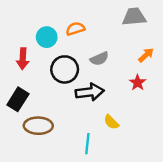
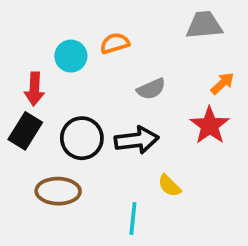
black circle: (65, 69) -> (82, 138), moved
red star: (138, 83) -> (210, 125), size x1.5
black rectangle: (18, 99) -> (25, 131), moved

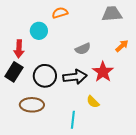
orange semicircle: (115, 43) -> (60, 13), moved
red star: (210, 125) -> (103, 72), moved

